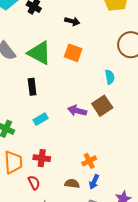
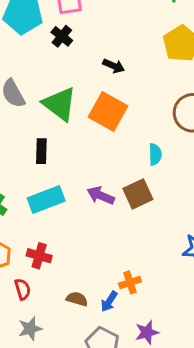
orange square: (73, 53) -> (108, 112), size x1.4
cyan rectangle: (40, 119) -> (46, 200), size x1.6
orange cross: (89, 161) -> (130, 282), moved

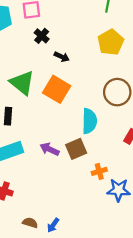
black cross: (62, 36) -> (42, 36), moved
cyan semicircle: (155, 154) -> (89, 121), size x1.6
orange cross: (130, 282) -> (99, 171), moved

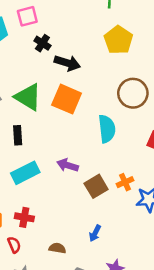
black arrow: (62, 57) -> (67, 63), size x1.5
brown square: (76, 149) -> (96, 186), moved
blue arrow: (53, 225) -> (95, 233), moved

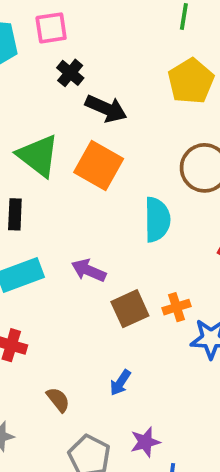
brown semicircle: (57, 248) -> (58, 400), turned 35

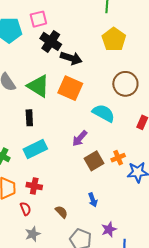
black cross: (70, 73) -> (51, 41), size x1.5
cyan semicircle: (157, 220) -> (104, 113), turned -55
purple arrow: (89, 270) -> (80, 138), moved, turned -66
blue arrow: (120, 383) -> (93, 200), turned -48

